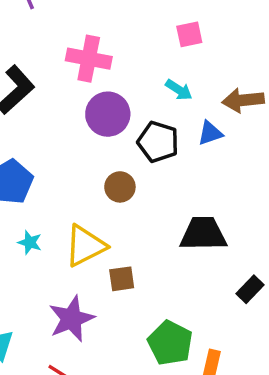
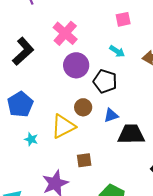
pink cross: (89, 59) -> (65, 33), turned 30
blue triangle: (210, 133) -> (111, 115), moved
yellow triangle: (85, 246) -> (63, 126), moved

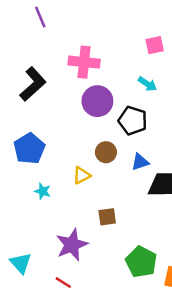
pink cross: (65, 33) -> (84, 62), turned -35
yellow triangle: (63, 126) -> (82, 175), size x0.6

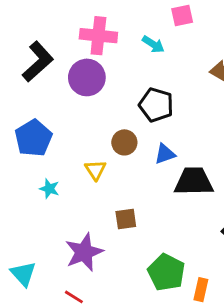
cyan arrow: (147, 84) -> (153, 44), moved
purple circle: (97, 101) -> (87, 77), moved
yellow triangle: (82, 175) -> (96, 170), turned -36

